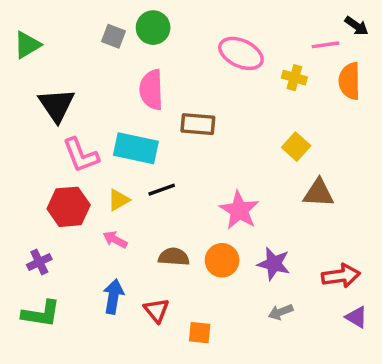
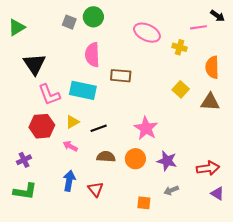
orange semicircle: (350, 81) -> (212, 67), moved
black line: (162, 190) -> (99, 128), moved
brown triangle: (319, 193) -> (210, 102), moved
orange square: (200, 333) -> (144, 203), moved

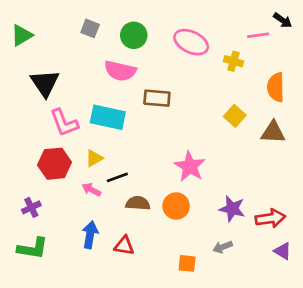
green circle: (93, 17) -> (134, 35), moved
pink semicircle: (92, 55) -> (120, 71), turned -75
black line: (99, 128) -> (117, 177), moved
purple star: (167, 161) -> (232, 209), moved
red triangle: (95, 189) -> (124, 246), turned -42

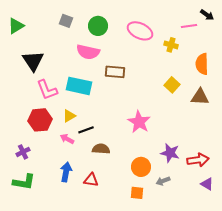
orange circle: (176, 206) -> (141, 167), moved

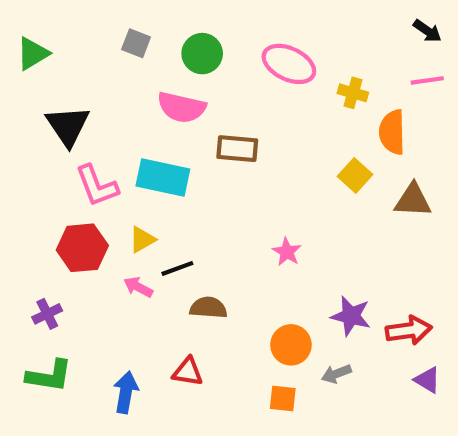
pink line: (189, 26) -> (427, 80), moved
orange semicircle: (202, 64) -> (392, 132), moved
pink star: (139, 122) -> (287, 252), size x0.6
blue arrow: (66, 172) -> (126, 392), moved

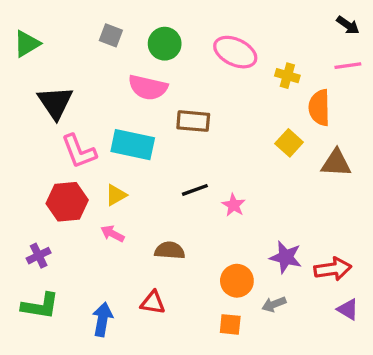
black line: (177, 268) -> (195, 190), moved

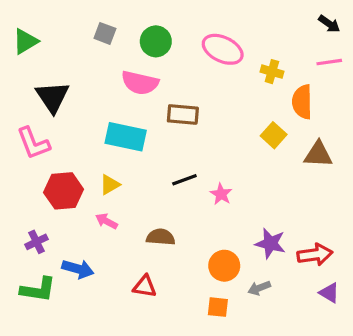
pink L-shape: (79, 151) -> (33, 143), moved
blue arrow: (102, 319) -> (78, 269), moved, turned 96

